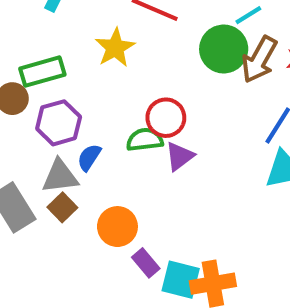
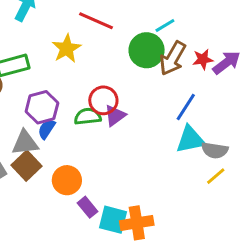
purple hexagon: (59, 123) -> (42, 107), moved
purple triangle: (180, 156) -> (115, 116), moved
brown square: (62, 207) -> (27, 166), size x1.4

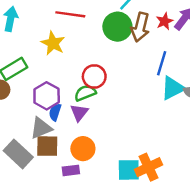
purple triangle: (115, 116) -> (79, 113), moved
brown square: (27, 166) -> (47, 146), turned -30
purple rectangle: (87, 207) -> (71, 170), moved, turned -42

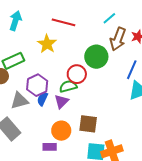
green circle: (117, 27) -> (96, 57), moved
gray triangle: (41, 128) -> (19, 101), moved
brown square: (47, 146) -> (88, 124), moved

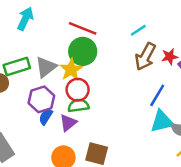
yellow star: (47, 44) -> (71, 70), moved
green circle: (96, 57) -> (83, 51), moved
red circle: (77, 74) -> (78, 90), moved
gray triangle: (19, 101) -> (46, 67), moved, turned -30

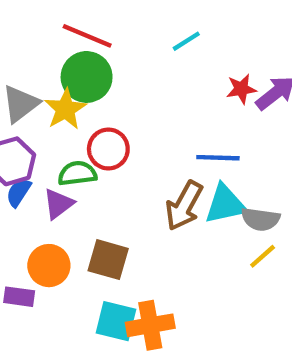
brown arrow: (145, 57) -> (184, 206), moved
red circle: (78, 90) -> (108, 149), moved
blue line: (157, 95) -> (218, 158), turned 60

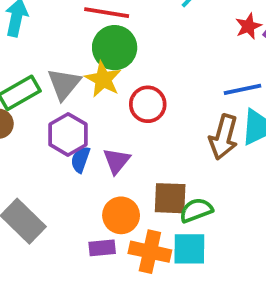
green semicircle: (77, 173) -> (196, 210), moved
orange cross: (150, 325) -> (150, 252), moved, turned 36

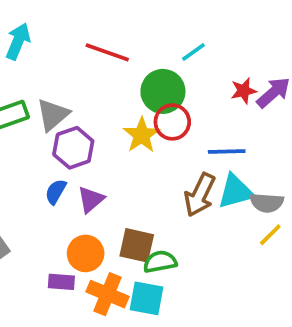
green circle: (115, 48) -> (163, 91), moved
yellow star: (103, 79) -> (142, 135), moved
red circle: (148, 104) -> (172, 122), moved
purple hexagon: (68, 134) -> (73, 148), moved

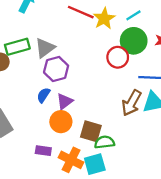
green circle: (163, 91) -> (134, 41), moved
yellow star: (142, 135) -> (104, 19), moved
orange circle: (86, 253) -> (61, 122), moved
cyan square: (147, 298) -> (95, 164), turned -30

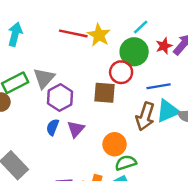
cyan line: (133, 15) -> (141, 27), moved
orange circle: (61, 122) -> (115, 144), moved
brown square: (91, 131) -> (105, 93), moved

